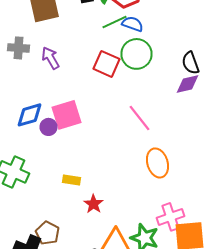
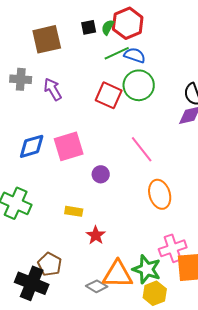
purple circle: (48, 127) -> (101, 174), moved

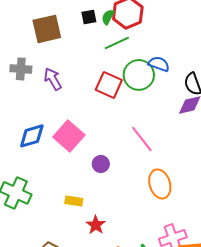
blue semicircle: (135, 55) -> (159, 64), moved
pink square: (69, 146) -> (69, 136), turned -32

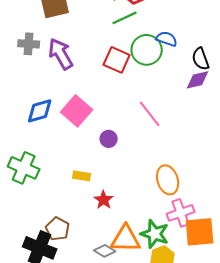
purple arrow: (53, 79) -> (61, 54), size x1.4
orange ellipse: (160, 184) -> (168, 180), moved

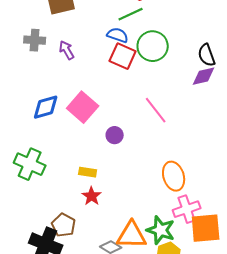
blue semicircle: (167, 39) -> (118, 35), moved
purple arrow: (61, 54) -> (67, 50), size x0.6
red star: (104, 200) -> (92, 196), moved

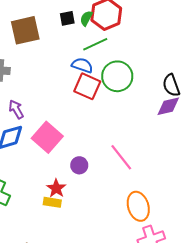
purple arrow: (67, 50) -> (16, 109), moved
pink line: (156, 110) -> (121, 157), moved
red star: (92, 196) -> (56, 188), moved

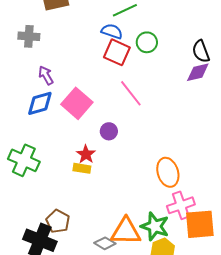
green circle: (117, 76) -> (147, 42), size x0.7
pink line: (121, 157) -> (131, 93), moved

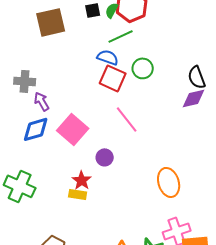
gray cross: (29, 36) -> (25, 81), moved
orange ellipse: (168, 172) -> (169, 182), moved

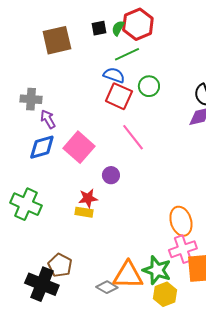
red star: (82, 180) -> (88, 198), turned 30
orange ellipse: (169, 182) -> (181, 221), moved

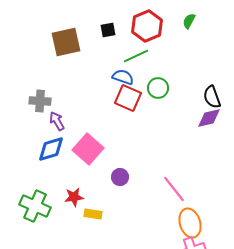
green semicircle: (118, 28) -> (189, 21), moved
pink line: (133, 137) -> (174, 189), moved
red star: (88, 198) -> (74, 197), moved

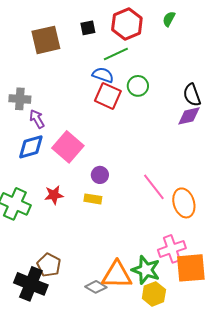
yellow rectangle: (93, 214) -> (93, 199), moved
orange ellipse: (190, 223) -> (184, 203), moved

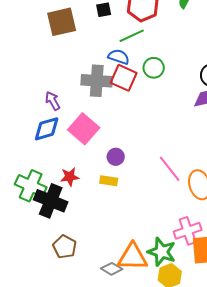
gray cross: (20, 99) -> (97, 81), moved, size x1.4
black cross: (31, 284) -> (51, 201), moved

